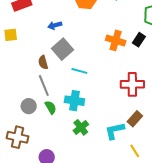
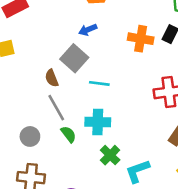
blue arrow: (55, 25) -> (88, 30), moved
gray circle: (29, 106) -> (30, 136), moved
cyan L-shape: (115, 131) -> (137, 171), moved

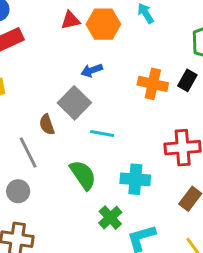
gray line: (56, 108) -> (28, 153), moved
cyan cross: (98, 122) -> (135, 179), moved
green semicircle: (68, 134) -> (83, 175), moved, size x1.5

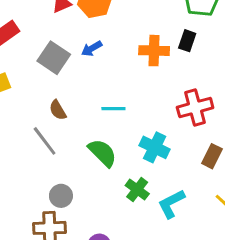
gray square: (74, 103) -> (54, 58), moved
cyan cross: (135, 179) -> (155, 147), turned 32
gray circle: (18, 191) -> (61, 196), moved

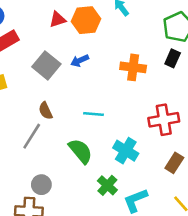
black rectangle: (187, 41) -> (173, 58), moved
gray line: (45, 141) -> (32, 136), turned 64

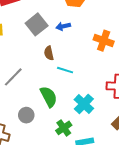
brown semicircle: (46, 111) -> (49, 53), moved
gray circle: (41, 185) -> (26, 115), moved

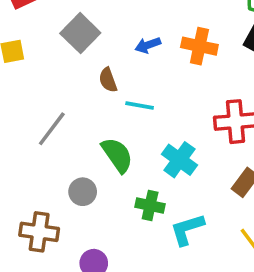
blue arrow: (63, 26) -> (148, 45), moved
green cross: (64, 128) -> (150, 205), turned -35

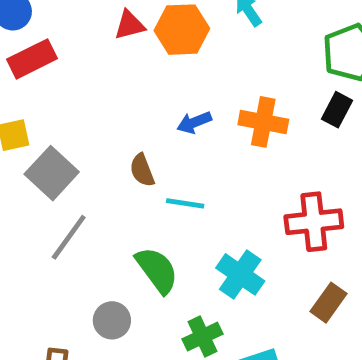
gray square: (80, 33) -> (52, 173), moved
green cross: (150, 205) -> (203, 337), turned -36

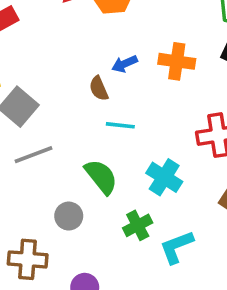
brown semicircle: (142, 170) -> (99, 88), moved
gray line: (69, 237) -> (33, 155), turned 36

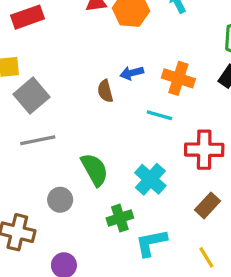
cyan line: (120, 125) -> (159, 115), moved

